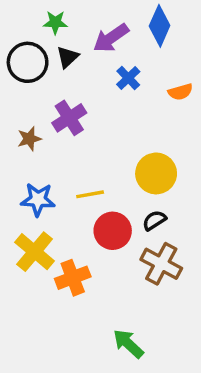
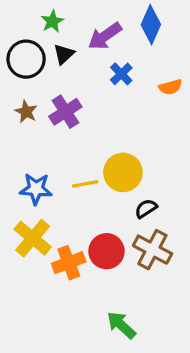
green star: (55, 22) -> (52, 21), turned -30
brown star: (29, 139) -> (26, 112), moved, turned -30
yellow circle: (156, 173) -> (123, 172), moved
red circle: (113, 231) -> (106, 251), moved

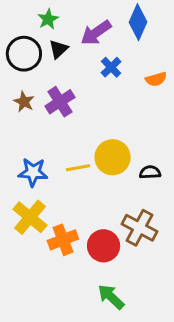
black semicircle: (146, 209) -> (150, 172), moved, turned 30
red circle: (106, 251) -> (104, 246), moved

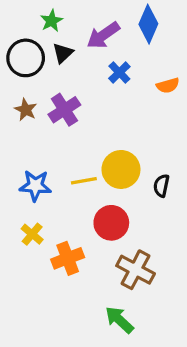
black semicircle: (150, 172) -> (161, 186), turned -75
yellow cross: (30, 217) -> (32, 234), size x0.6
brown cross: (140, 228) -> (136, 270), moved
red circle: (104, 246) -> (111, 223), moved

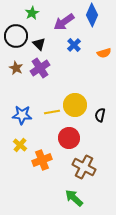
black triangle: (63, 53) -> (39, 44), moved, turned -32

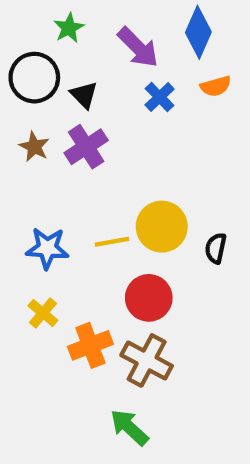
purple arrow: (64, 22) -> (138, 47), turned -100
orange semicircle: (104, 53) -> (216, 86), moved
brown cross: (84, 167) -> (147, 360), moved
green arrow: (74, 198) -> (129, 427), moved

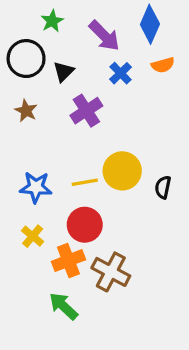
black triangle: (84, 95) -> (64, 72), turned 30
purple cross: (86, 147) -> (86, 111), moved
red circle: (149, 298) -> (85, 225), moved
green arrow: (129, 427) -> (64, 306), moved

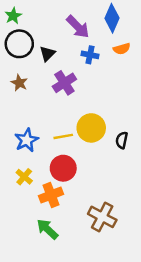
green star: (52, 21) -> (13, 16), moved
blue cross: (121, 73) -> (90, 55), turned -35
blue star: (36, 187) -> (27, 140), turned -30
brown cross: (111, 272) -> (102, 217), moved

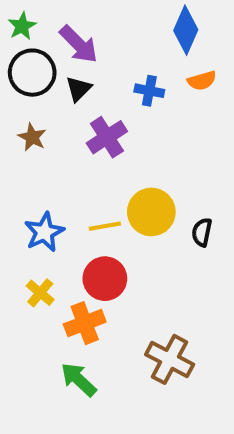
purple arrow: (78, 27) -> (79, 44), moved

